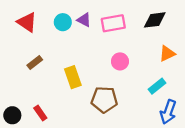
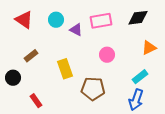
purple triangle: (84, 20) -> (76, 30), moved
blue arrow: (168, 112) -> (136, 100), moved
black circle: (12, 115) -> (13, 78), moved

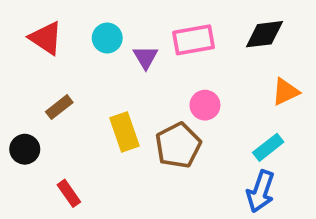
purple triangle: (76, 30) -> (146, 57), turned 32
brown pentagon: (93, 89) -> (178, 145), moved, turned -30

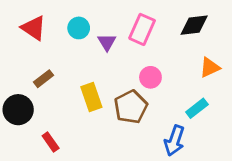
pink rectangle: (193, 40) -> (142, 29), turned -56
black circle: (25, 149) -> (18, 110), size x1.4
blue arrow: (261, 191) -> (174, 141), moved

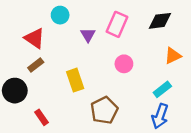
red triangle: (34, 28) -> (35, 38), moved
cyan circle: (79, 28) -> (60, 15), moved
brown pentagon: (131, 107) -> (104, 110), moved
blue arrow: (174, 141) -> (160, 116), moved

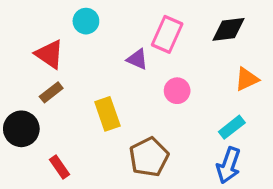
purple triangle: (88, 35) -> (137, 59), moved, turned -35

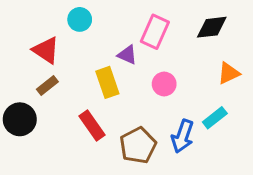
yellow rectangle: (107, 114) -> (107, 82), moved
blue arrow: (228, 165) -> (183, 136), moved
red rectangle: (59, 167) -> (92, 125), moved, size x1.4

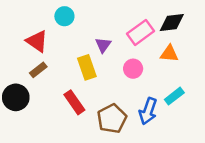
pink rectangle: (155, 32) -> (141, 32), moved, turned 30
purple triangle: (127, 55) -> (103, 45), turned 42
orange triangle: (229, 73) -> (169, 54), moved, turned 30

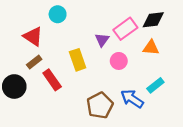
purple triangle: (103, 45) -> (102, 40), moved
red rectangle: (74, 102) -> (52, 80), moved
blue arrow: (148, 111) -> (132, 99), turned 105

